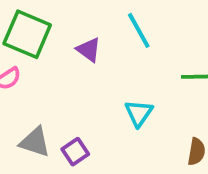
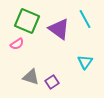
purple triangle: (89, 50) -> (59, 29), size x1.6

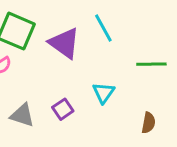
purple square: (52, 82) -> (63, 109), moved

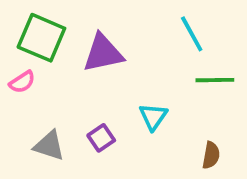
cyan line: (103, 28) -> (192, 34), moved
purple triangle: (64, 43) -> (103, 53), turned -48

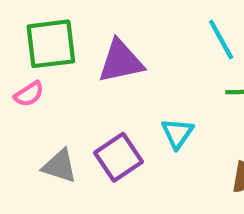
green square: (41, 38) -> (51, 44), turned -30
purple square: (101, 138) -> (119, 157), size x1.5

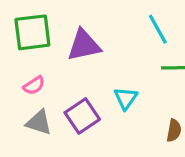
pink semicircle: (29, 94) -> (34, 85), moved

